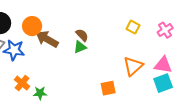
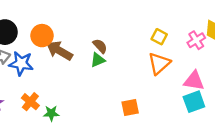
orange triangle: (133, 66) -> (159, 63), moved

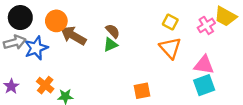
blue star: (21, 63) -> (36, 48), turned -30
orange triangle: (159, 63) -> (170, 48), turned -30

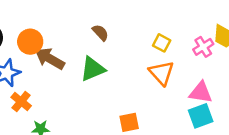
brown semicircle: (113, 31) -> (100, 33), moved
green triangle: (110, 45) -> (93, 69), size x1.5
orange cross: (45, 85) -> (21, 102), moved

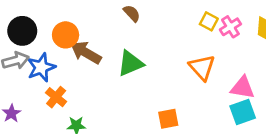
brown semicircle: (100, 33) -> (132, 13), moved
yellow square: (162, 43) -> (209, 21), moved
pink cross: (203, 47) -> (230, 27), moved

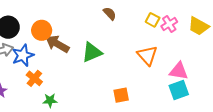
brown semicircle: (132, 13) -> (110, 14), moved

